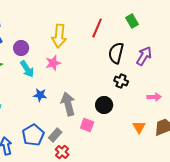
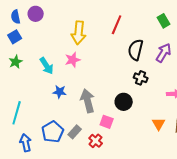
green rectangle: (132, 21) -> (164, 21), moved
purple circle: (21, 48) -> (36, 14), moved
red cross: (62, 152) -> (96, 141), moved

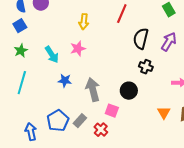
yellow arrow: (79, 33) -> (84, 22), size x0.7
cyan line: (17, 113) -> (22, 83), moved

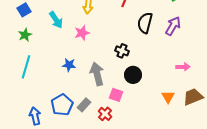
cyan arrow: (52, 55) -> (56, 20), moved
black cross: (146, 67) -> (122, 51), moved

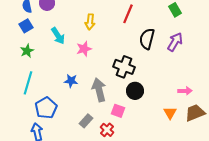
black cross: (122, 51) -> (124, 67), size x1.5
pink arrow: (183, 67) -> (185, 91), moved
blue pentagon: (62, 105) -> (46, 108), moved

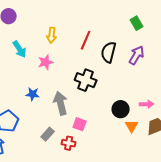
red line: (128, 14) -> (86, 40), moved
black circle: (135, 91) -> (121, 109), moved
red cross: (107, 130) -> (69, 143), turned -32

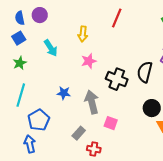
red line: (86, 40) -> (117, 18), moved
black semicircle: (109, 52) -> (145, 72), moved
pink star: (46, 62) -> (89, 61), moved
red cross: (69, 143) -> (94, 149), moved

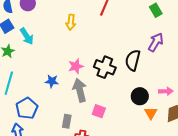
cyan arrow: (51, 48) -> (27, 36), moved
pink star: (89, 61) -> (76, 66), moved
gray rectangle: (79, 133) -> (67, 121), turned -32

